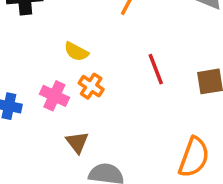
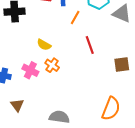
red line: (156, 69) -> (90, 45), moved
brown triangle: (77, 142) -> (17, 105), moved

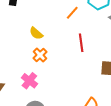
pink cross: (30, 70) -> (29, 81), moved

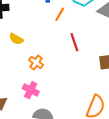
yellow semicircle: (36, 33) -> (16, 39), moved

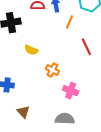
pink cross: (31, 90) -> (71, 91), moved

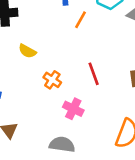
red line: (86, 47) -> (94, 74), moved

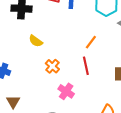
orange line: (81, 20) -> (91, 42), moved

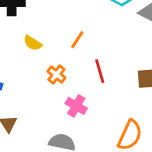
orange line: (91, 42) -> (77, 40), moved

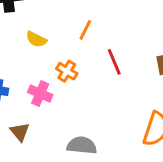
pink cross: (76, 106) -> (40, 94), moved

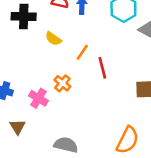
yellow semicircle: (36, 39) -> (53, 39), moved
red line: (114, 62) -> (102, 68), moved

